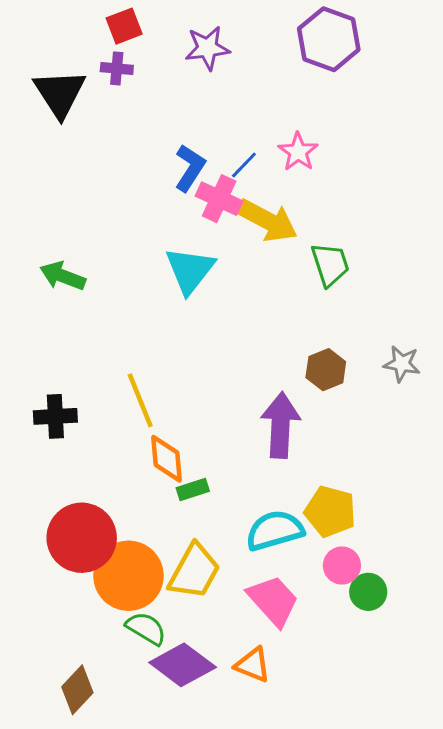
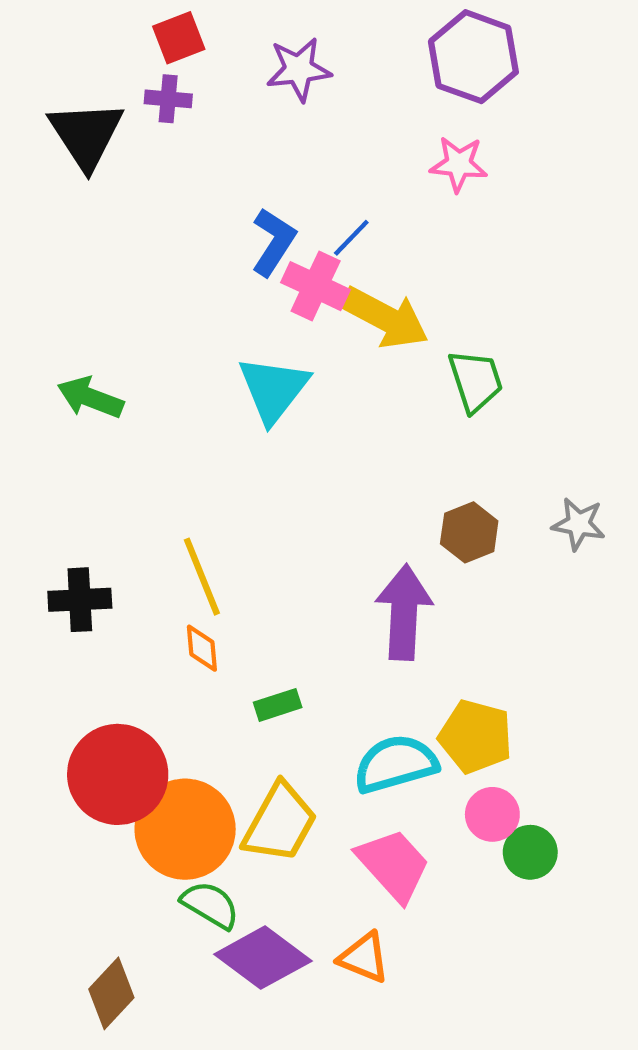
pink star: (298, 152) -> (459, 164), moved, turned -30
orange diamond: (166, 459) -> (202, 648), moved, size x0.7

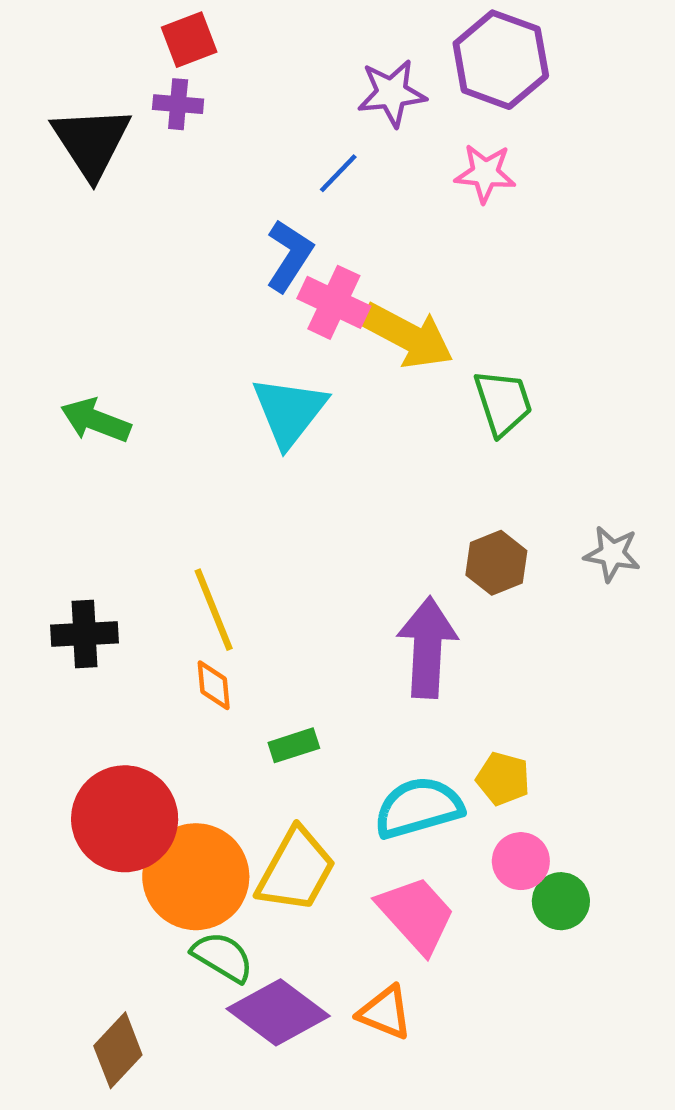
purple star: (299, 69) -> (392, 93), moved
blue line: (351, 238) -> (338, 173), moved
yellow pentagon: (476, 737) -> (503, 779), size x0.7

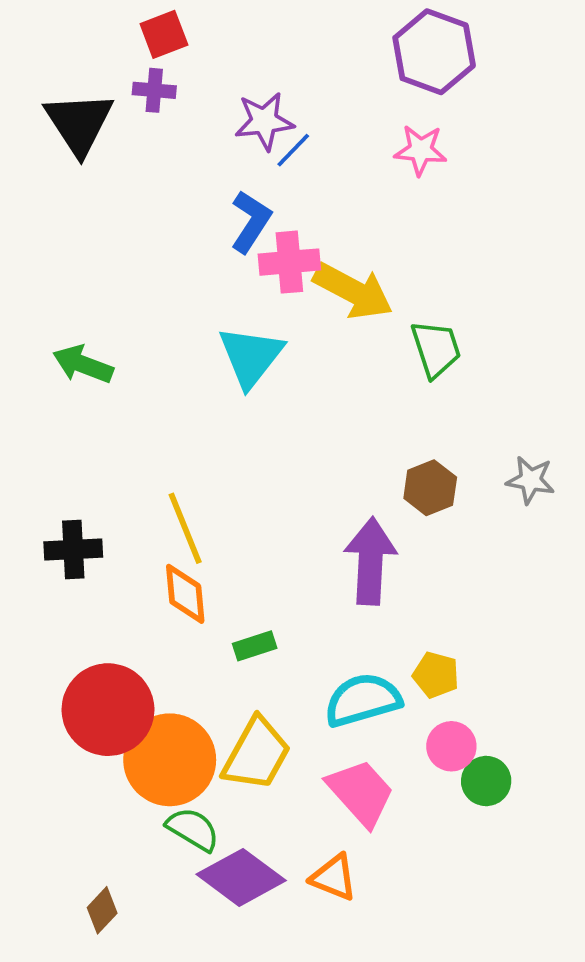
purple star: (392, 93) -> (264, 121), moved
pink cross: (334, 302) -> (289, 262), turned -30
orange diamond: (214, 685) -> (185, 594), size x1.4
brown diamond: (118, 1050) -> (102, 910), size x0.7

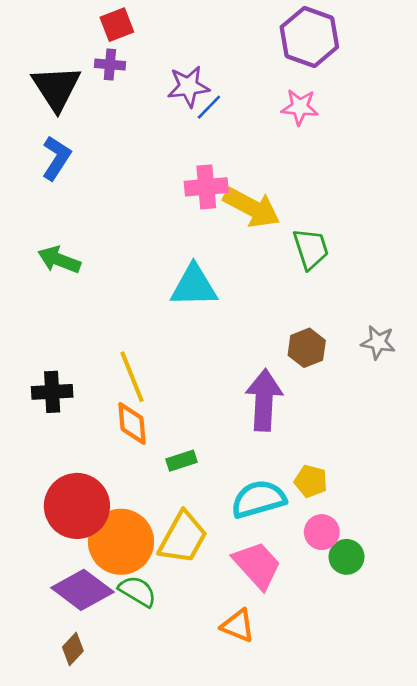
blue L-shape: (251, 222) -> (56, 158), moved
cyan triangle: (251, 357) -> (194, 286), moved, turned 51
purple diamond: (241, 877) -> (82, 590), moved

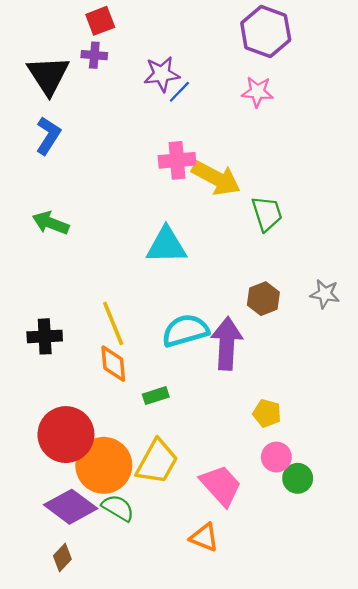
cyan semicircle: (259, 499) -> (185, 331), moved

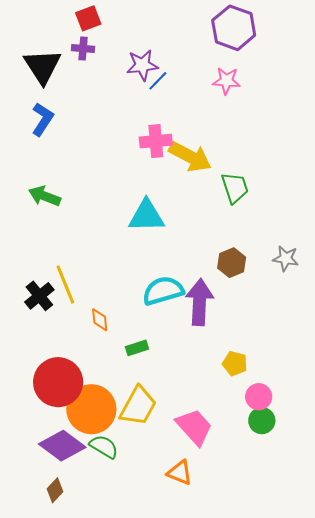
yellow line: (113, 323) -> (65, 284), moved
black cross: (45, 336) -> (39, 296), turned -36
orange diamond: (113, 364) -> (100, 320), size x0.7
pink circle: (276, 457) -> (259, 397), moved

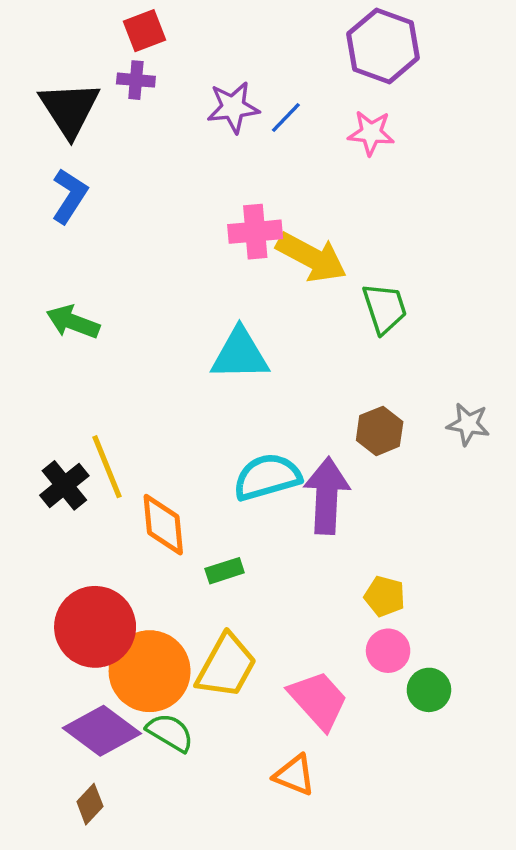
blue line: (158, 81) -> (286, 118), moved
orange diamond: (100, 320) -> (163, 525), size x1.6
pink circle: (259, 397) -> (388, 651), moved

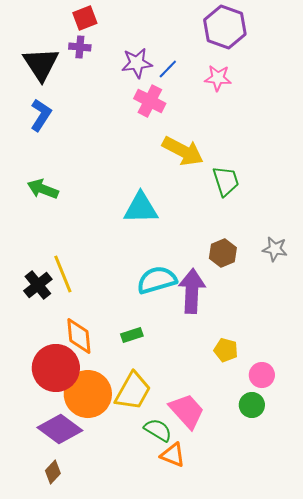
pink cross: (255, 232) -> (150, 101), moved, turned 32
orange diamond: (163, 525) -> (79, 336), moved
pink circle: (388, 651) -> (262, 375), moved
green semicircle: (170, 732) -> (158, 430), moved

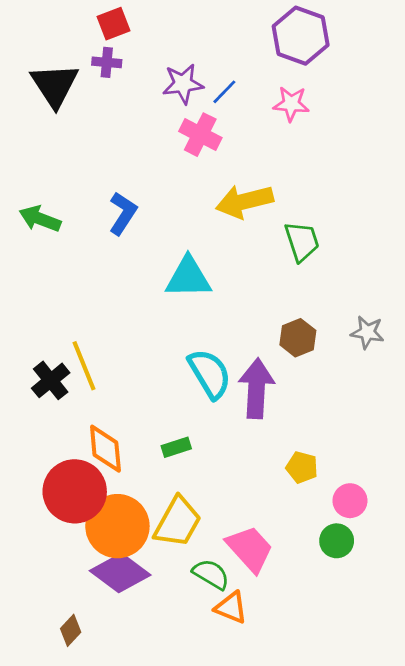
blue L-shape: (41, 115) -> (123, 213), moved
yellow arrow: (183, 151) -> (244, 201), turned 138
green arrow: (43, 189) -> (40, 219), moved
cyan semicircle: (157, 280) -> (210, 374), turned 75
purple diamond: (60, 429) -> (120, 573), moved

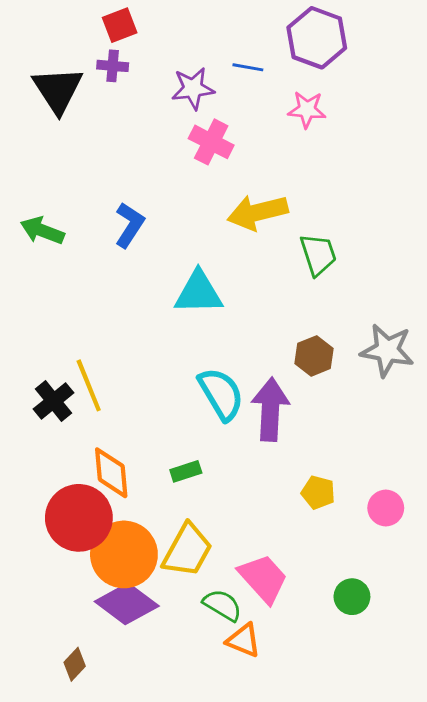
blue line: (224, 92) -> (248, 67), moved, turned 56
gray star: (367, 332) -> (387, 350), size x1.5
pink circle: (350, 501) -> (386, 508), moved
green circle: (337, 541) -> (352, 597), moved

